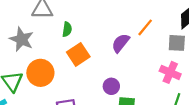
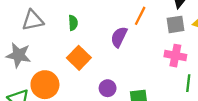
green semicircle: (67, 29) -> (73, 23), moved
purple circle: (111, 86) -> (108, 88), moved

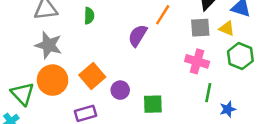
gray star: (19, 55) -> (48, 45), moved
orange square: (79, 58) -> (92, 76), moved

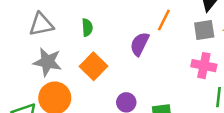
orange square: (92, 76) -> (94, 66), moved

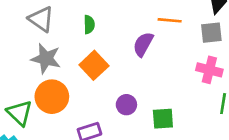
orange line: (164, 20) -> (170, 20), turned 65
gray triangle: (41, 24) -> (41, 19), turned 44

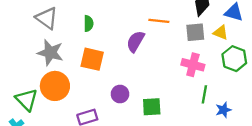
orange square: (94, 65) -> (92, 59), turned -35

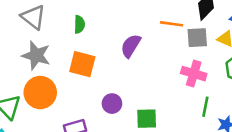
orange line: (159, 21) -> (172, 24), moved

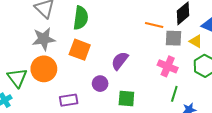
green semicircle: (79, 24) -> (81, 18), size x1.6
purple semicircle: (131, 46) -> (120, 61), moved
gray star: (36, 55) -> (44, 39), turned -30

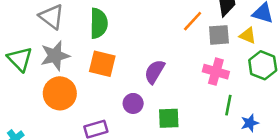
orange line: (154, 25) -> (193, 21), turned -54
green triangle: (17, 78) -> (20, 59), moved

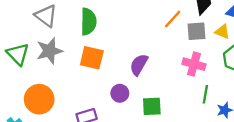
orange circle: (60, 93) -> (39, 99), moved

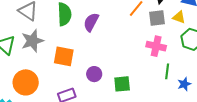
orange square: (92, 58) -> (64, 56), moved
purple semicircle: (139, 65) -> (91, 22), moved

